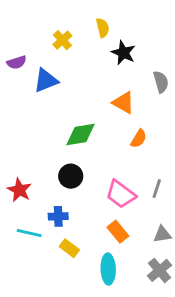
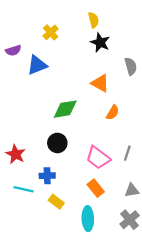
yellow semicircle: (103, 28) -> (93, 20), moved

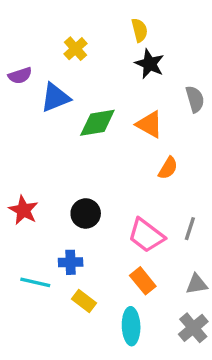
green diamond: (65, 109) -> (97, 123), moved
red star: (16, 154) -> (23, 210), moved

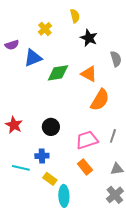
yellow semicircle: (139, 30) -> (75, 16), moved
orange semicircle: (168, 168) -> (100, 100), size x1.6
pink trapezoid: (146, 235) -> (87, 140), turned 125
cyan ellipse: (131, 326) -> (64, 196), moved

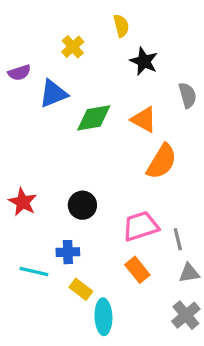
gray line: (113, 136) -> (178, 239), moved, turned -32

